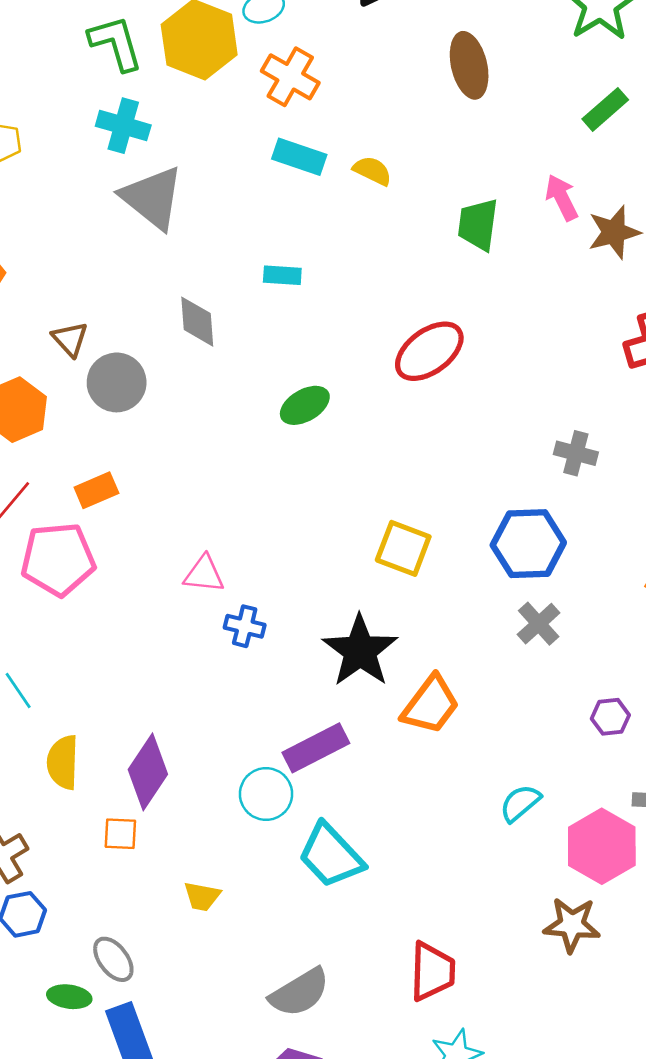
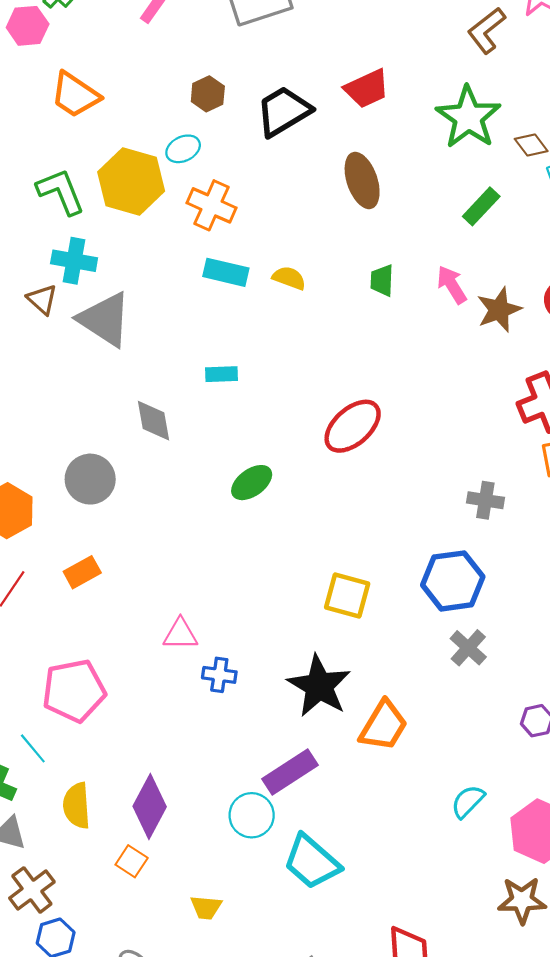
green trapezoid: (478, 224) -> (382, 280), moved, size x0.7
brown triangle: (70, 339) -> (42, 299), moved
pink pentagon: (58, 559) -> (74, 691), moved
orange square: (120, 834) -> (132, 861), turned 36

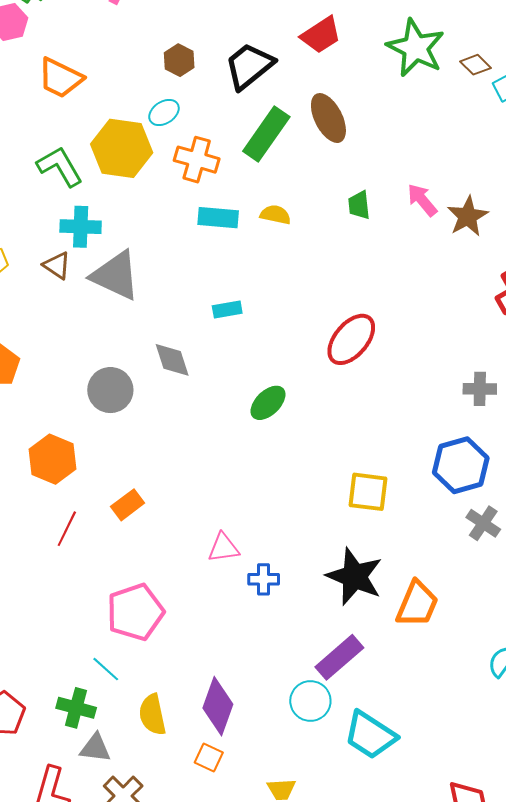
green rectangle: (481, 206) -> (266, 134), moved, size x1.5
gray circle: (90, 479) -> (110, 390), moved

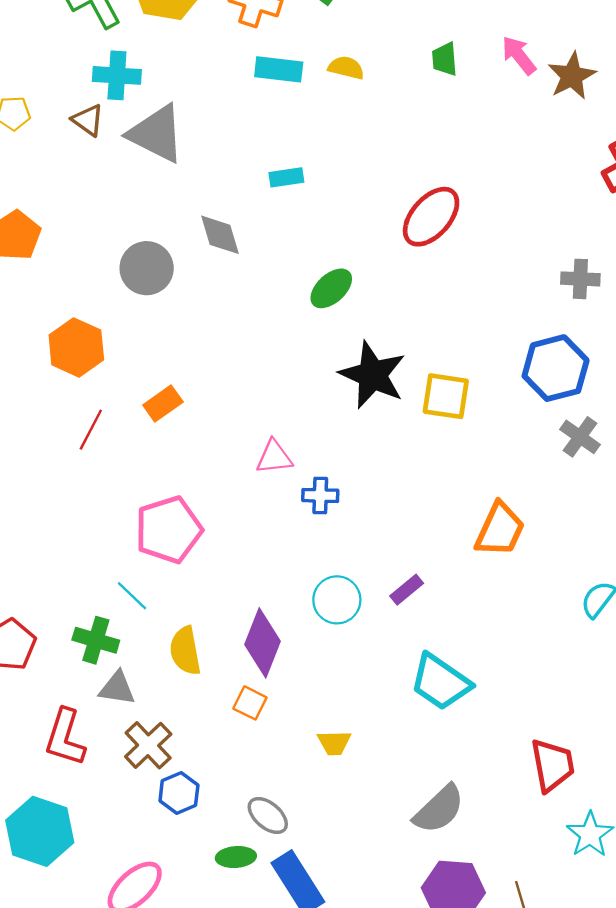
black star: (354, 576) -> (373, 375), moved
purple rectangle: (339, 657) -> (407, 590), size x0.6
cyan circle: (310, 701) -> (337, 600), moved

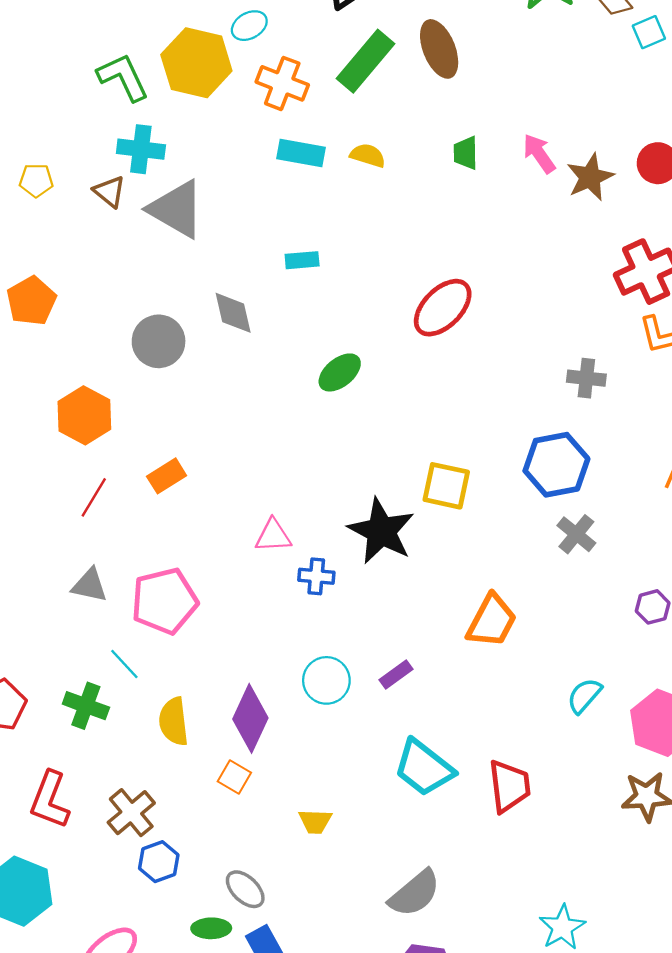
black star: (373, 375) -> (381, 531), moved
gray triangle: (117, 688) -> (90, 585), moved
red trapezoid: (552, 765) -> (509, 786), moved

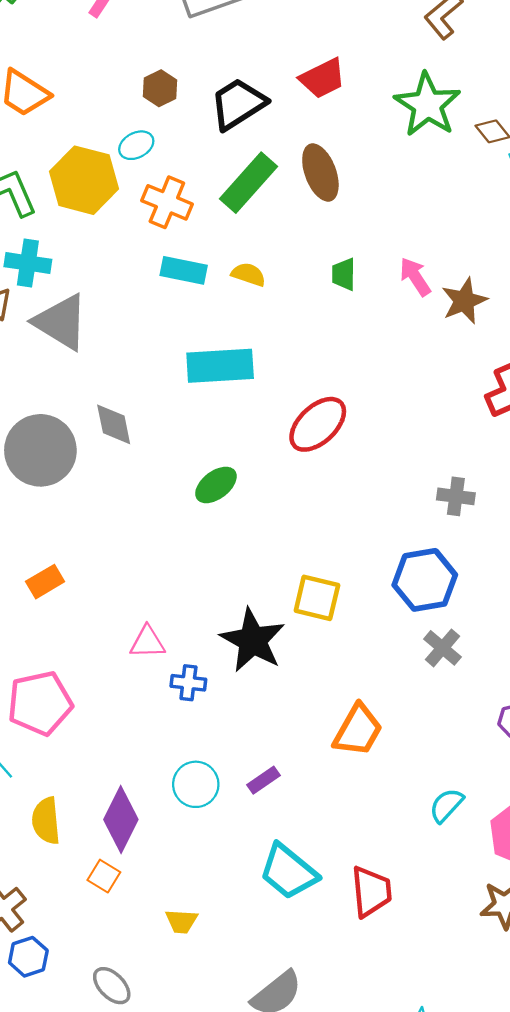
cyan rectangle: (302, 260) -> (220, 366), moved, size x2.0
gray circle: (159, 341) -> (40, 450), size x1.4

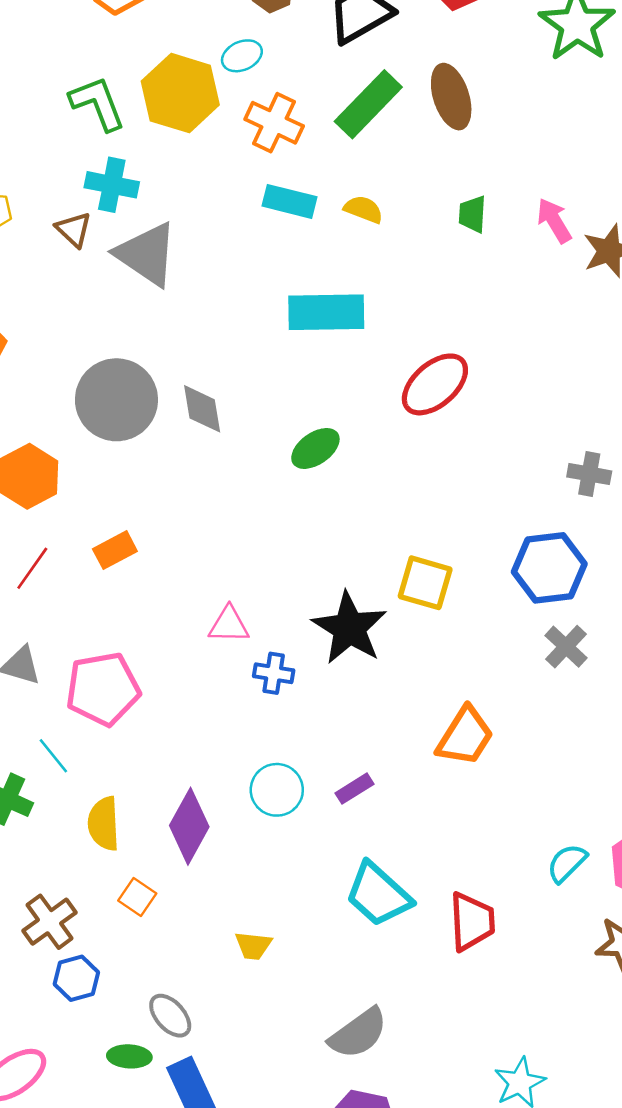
gray diamond: (114, 424) -> (202, 409), moved
cyan semicircle: (446, 805) -> (567, 863), moved
orange square: (104, 876) -> (137, 897), moved

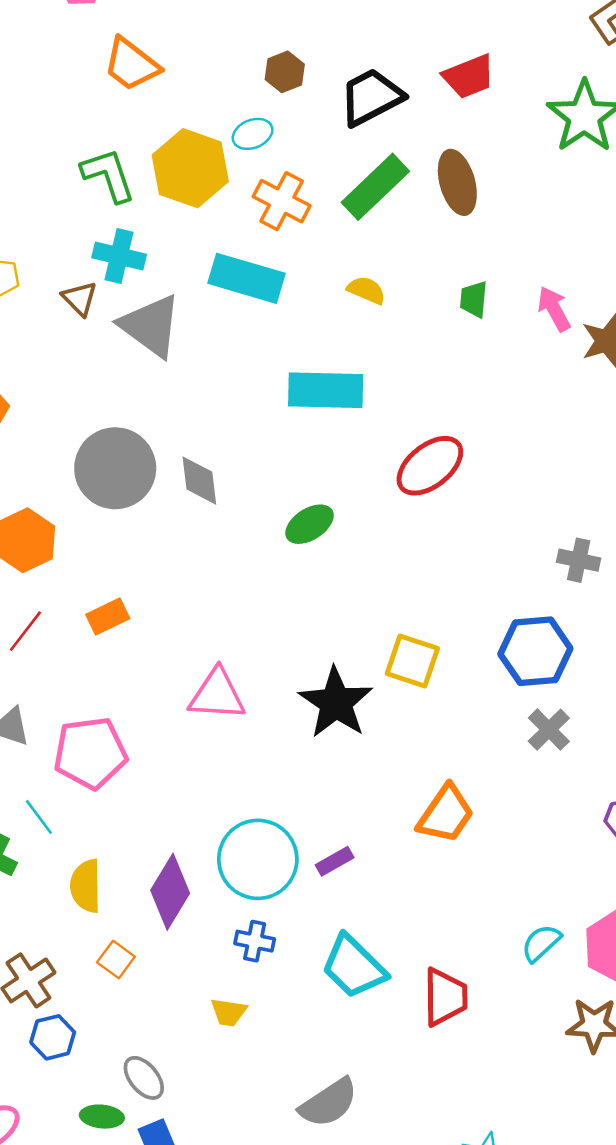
cyan rectangle: (290, 201) -> (246, 278), moved, size x1.4
pink triangle: (229, 625) -> (217, 695), size x1.4
blue cross: (274, 673) -> (255, 941), moved
cyan circle: (277, 790) -> (258, 859), size x1.5

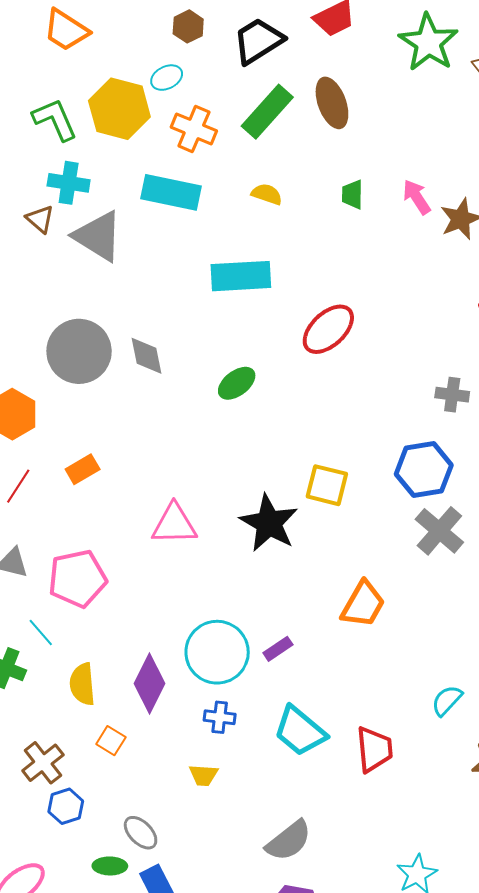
gray cross: (549, 730) -> (439, 531), size x1.4

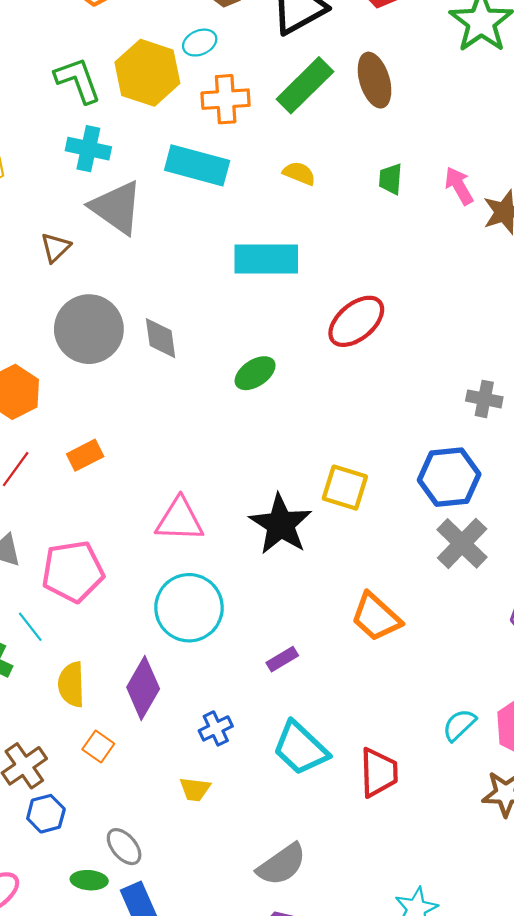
orange cross: (194, 129) -> (226, 99), turned -30
brown triangle: (40, 219) -> (55, 247), moved, turned 32
orange trapezoid: (363, 604) -> (376, 617), turned 99
cyan circle: (217, 652) -> (189, 608), moved
blue cross: (220, 717) -> (216, 728), turned -36

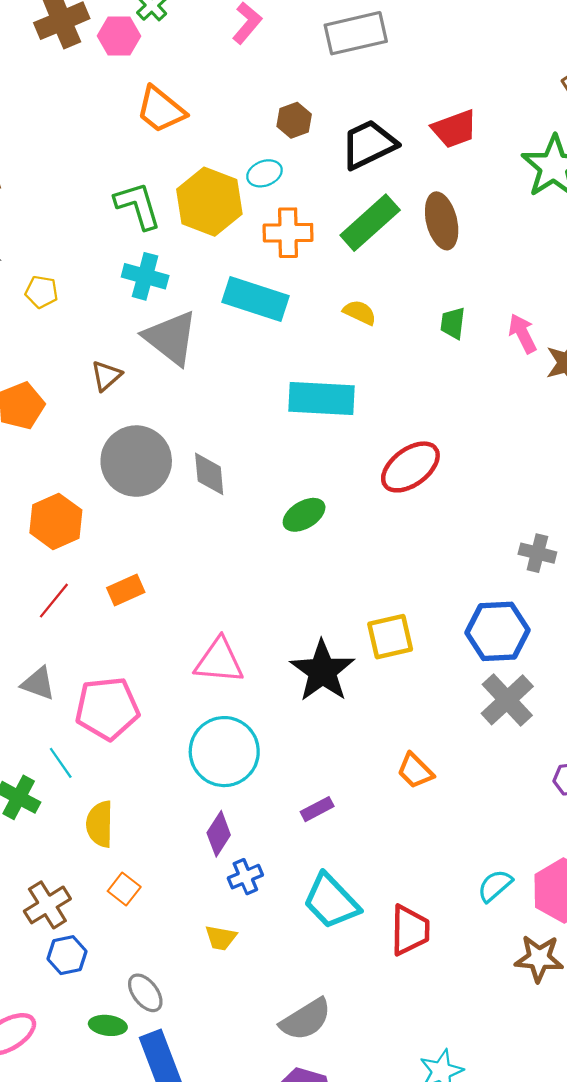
yellow square: (345, 488) -> (390, 637), turned -33
orange trapezoid: (376, 617) -> (415, 771), size x0.7
purple diamond: (143, 688) -> (219, 834), moved, size x0.7

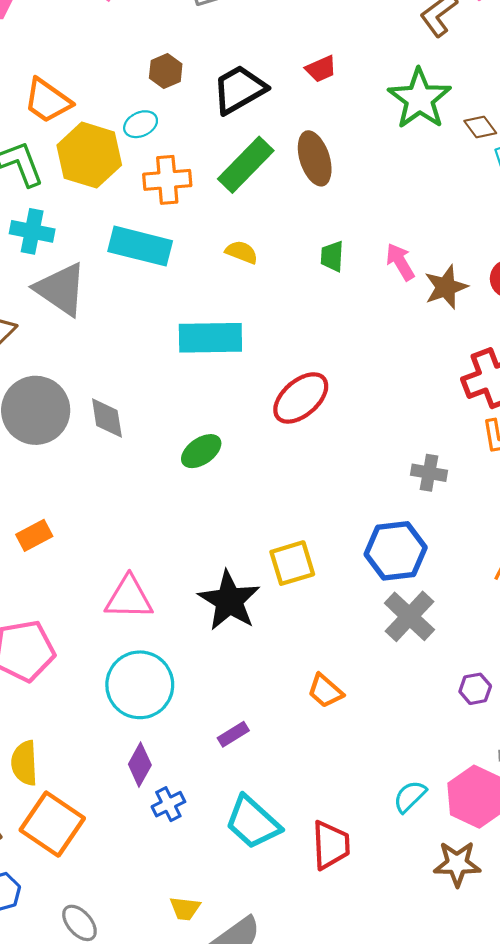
orange trapezoid: (161, 110) -> (48, 101), moved
red trapezoid: (454, 129) -> (321, 69), size x0.7
orange square: (124, 889) -> (52, 824), size x2.0
yellow trapezoid: (221, 938) -> (185, 909), moved

